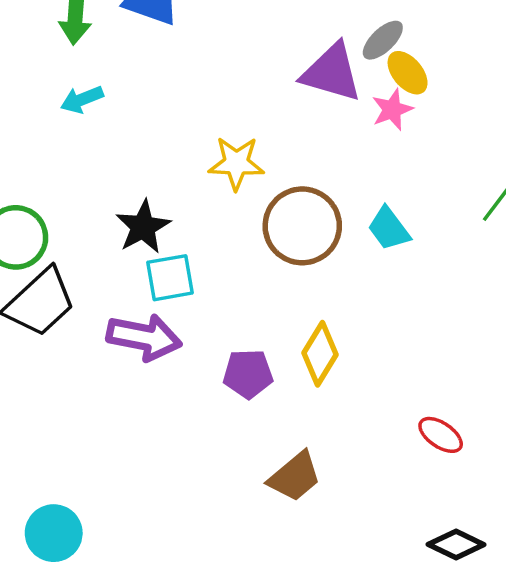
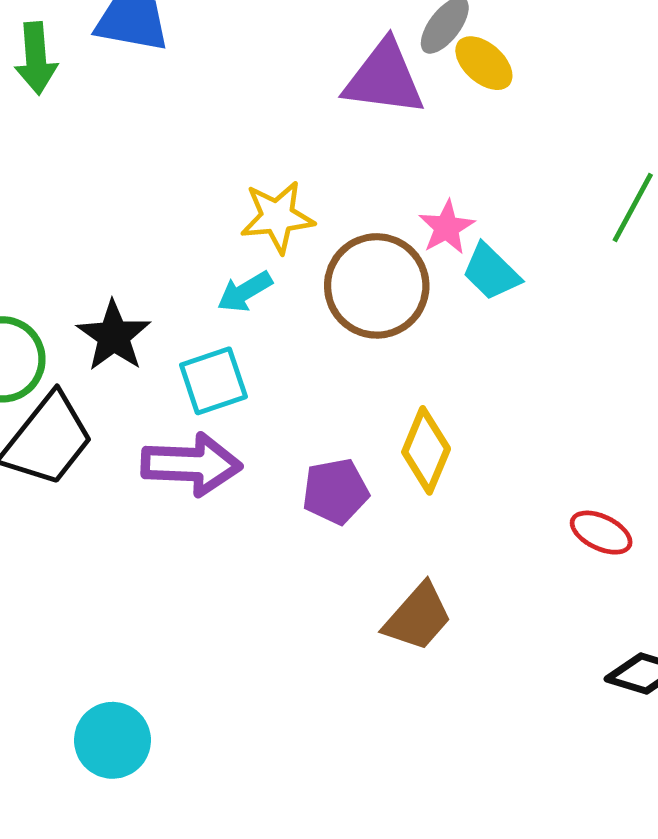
cyan arrow: (82, 99) -> (245, 292), moved
pink star: (392, 110) -> (447, 227), moved
black star: (143, 227) -> (114, 336), moved

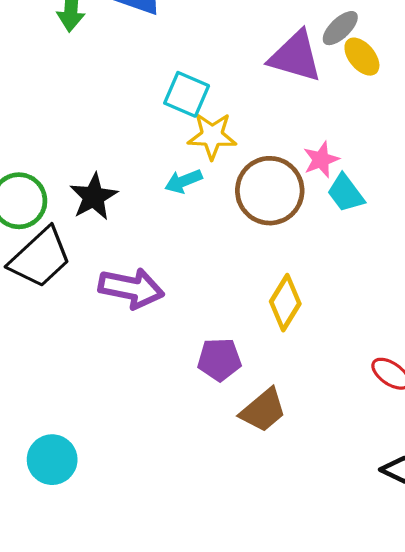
cyan square: (213, 381) -> (187, 94), moved, turned 33
purple pentagon: (335, 491) -> (219, 360), moved

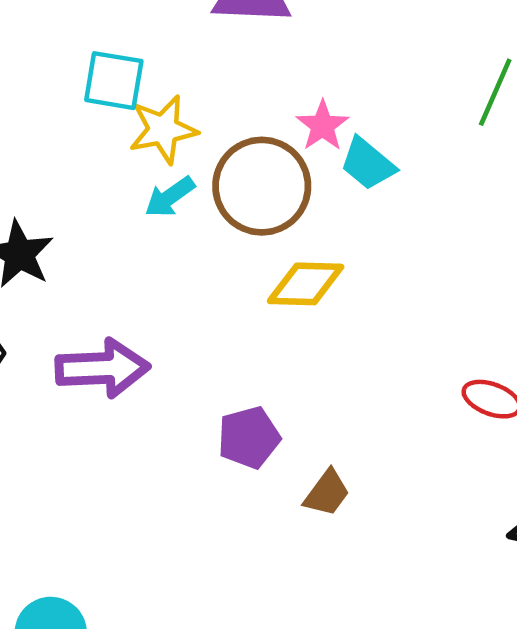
cyan arrow: (183, 181) -> (170, 197), moved
yellow diamond: (285, 303) -> (306, 284), moved, turned 74
brown trapezoid: (263, 410) -> (327, 493), size x0.7

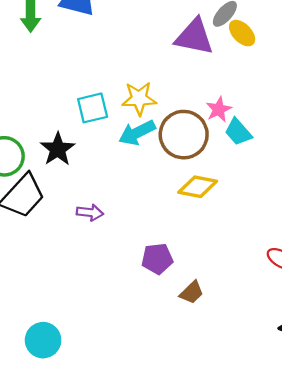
cyan square: (114, 81) -> (93, 108), moved, turned -32
cyan arrow: (170, 197) -> (137, 133), size x1.4
purple arrow: (102, 368) -> (90, 213), size x0.6

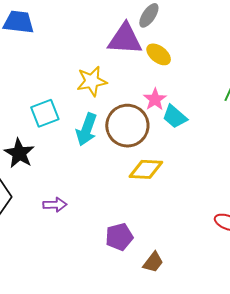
yellow ellipse: (242, 33) -> (159, 54), moved
yellow star: (139, 99) -> (92, 81), moved
cyan arrow: (137, 133) -> (87, 129), turned -36

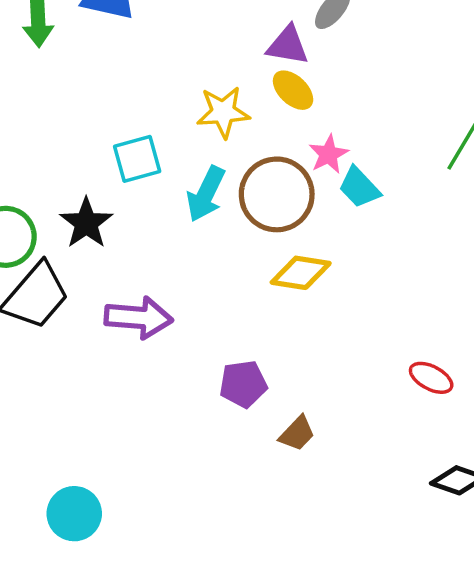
purple triangle: (125, 39) -> (288, 45), size x0.7
yellow ellipse: (159, 54) -> (293, 90), moved
purple arrow: (55, 205) -> (139, 318), size x1.6

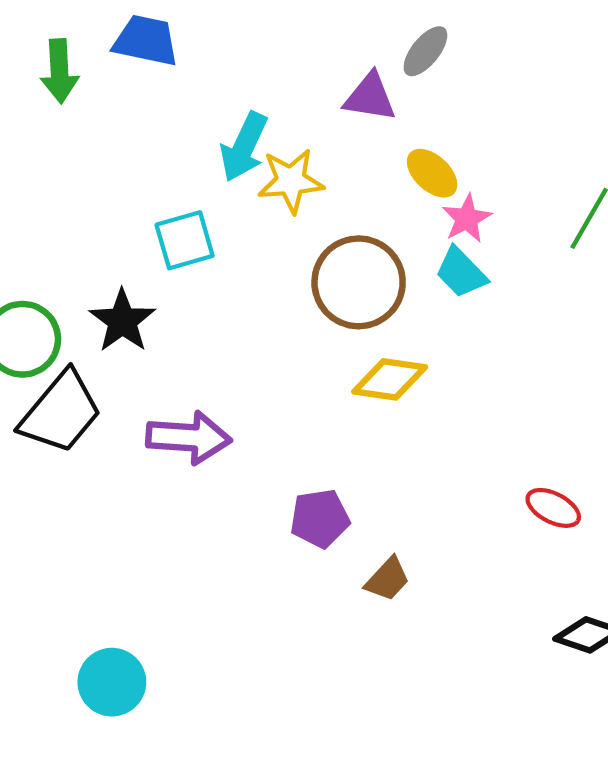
yellow ellipse: (293, 90) -> (432, 173), moved
pink star: (329, 154) -> (467, 219), moved
cyan arrow: (206, 194) -> (244, 147), moved

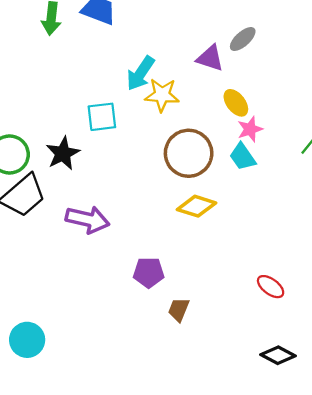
brown trapezoid: (388, 579) -> (179, 310), turned 150

